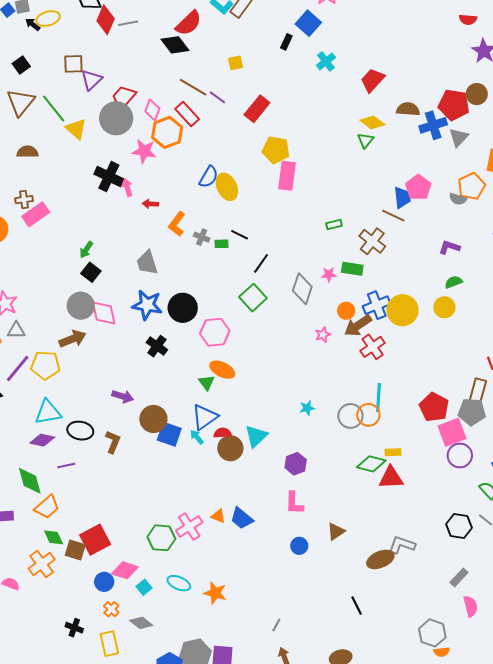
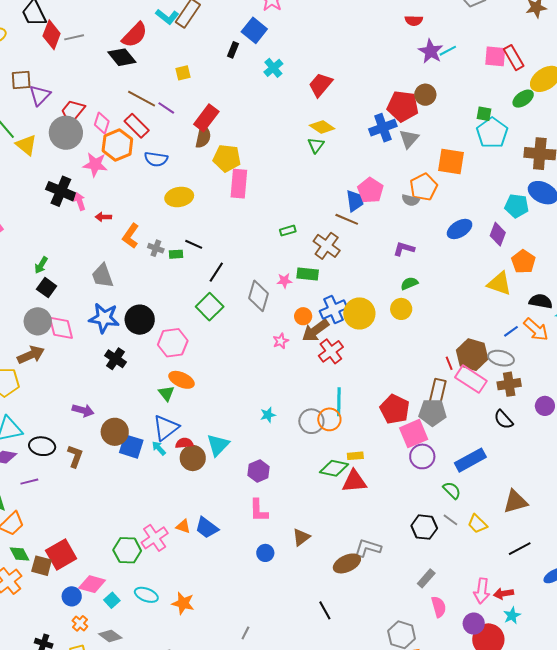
brown semicircle: (408, 109) -> (203, 137), moved, turned 100
blue semicircle: (209, 177) -> (156, 159), moved, turned 70
yellow ellipse: (227, 187) -> (179, 197), turned -72

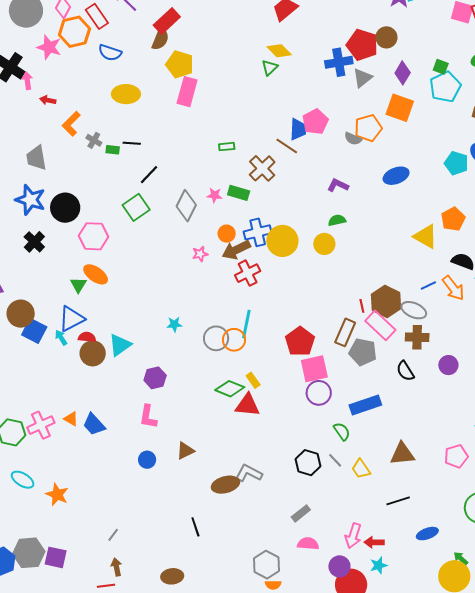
purple diamond: (498, 234) -> (403, 73), moved
black line: (194, 244) -> (132, 143), turned -30
gray pentagon: (433, 412) -> (363, 352), moved
yellow rectangle: (355, 456) -> (253, 380), turned 49
pink semicircle: (439, 607) -> (308, 544), turned -80

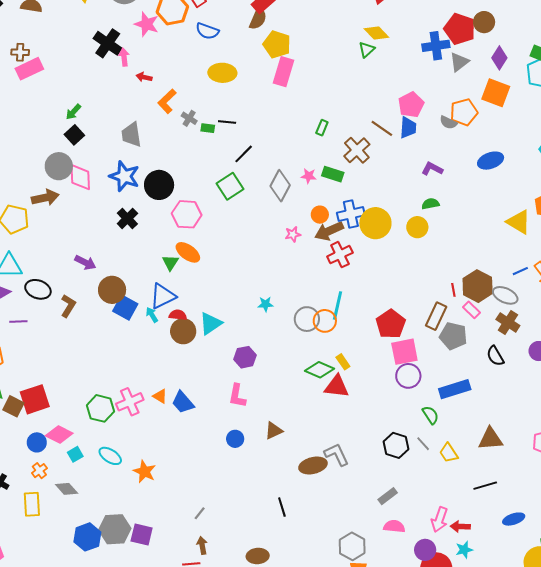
blue trapezoid: (298, 129) -> (408, 128), moved
green rectangle: (227, 147) -> (322, 128), turned -63
pink rectangle: (380, 325) -> (471, 310), size x0.6
brown cross: (417, 337) -> (508, 323), turned 30
gray L-shape: (249, 473) -> (337, 455), turned 36

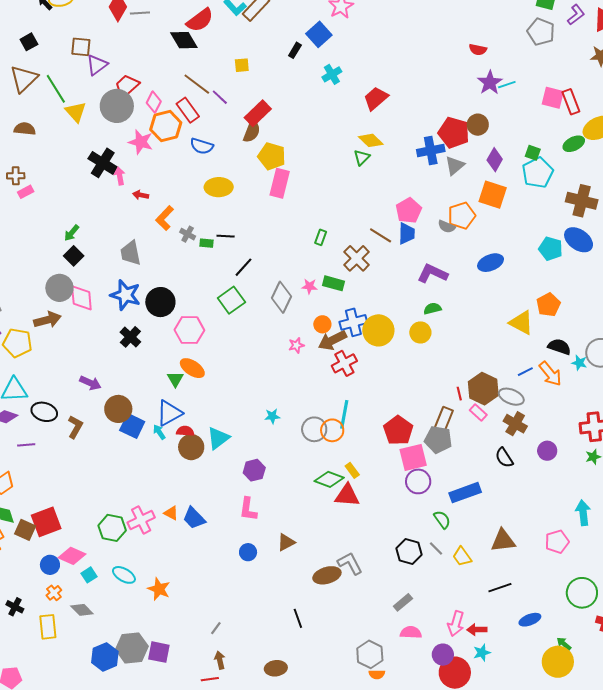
pink rectangle: (29, 69) -> (26, 192), size x0.6
purple L-shape: (432, 169) -> (432, 274), size x1.4
gray pentagon: (453, 336) -> (438, 440), moved

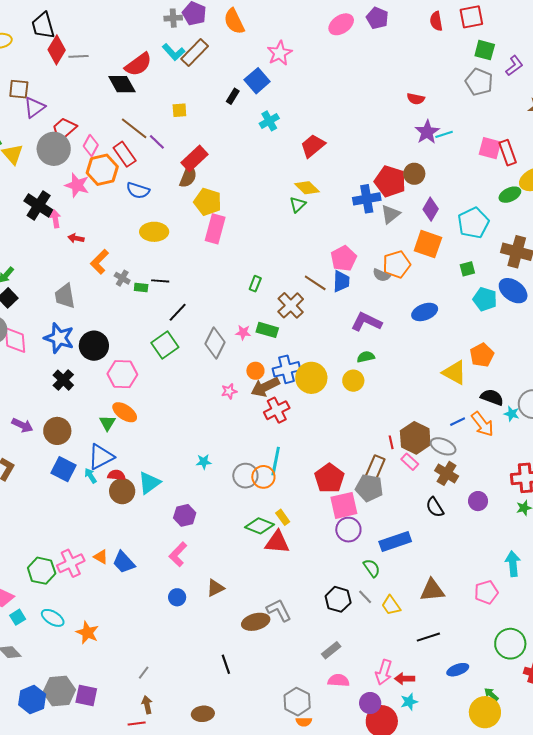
green square: (533, 153) -> (467, 269), moved, turned -35
brown circle: (118, 409) -> (57, 431), moved
pink L-shape: (248, 509) -> (178, 554), turned 35

